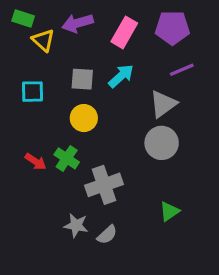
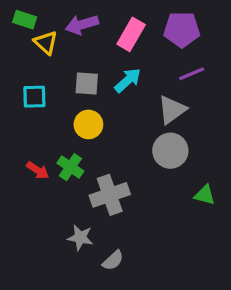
green triangle: (169, 211) -> (205, 195), moved, turned 50
gray semicircle: (107, 235) -> (113, 260), moved

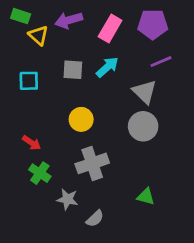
gray triangle: (172, 110) -> (144, 92), turned -40
yellow circle: (88, 124) -> (81, 119), moved
green cross: (70, 167) -> (40, 173), moved
green triangle: (205, 195) -> (146, 197), moved

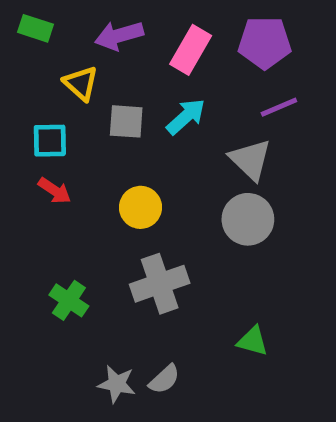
yellow triangle: (38, 35) -> (81, 83), moved
red arrow: (32, 143) -> (55, 191), moved
gray star: (67, 199) -> (117, 384), moved

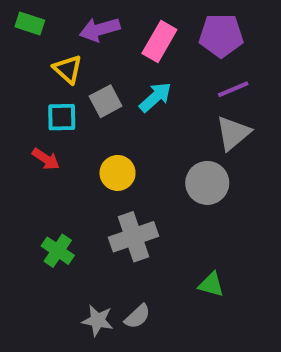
gray square: (126, 121) -> (106, 101), turned -32
cyan square: (50, 141) -> (62, 117), moved
gray triangle: (250, 160) -> (233, 133), moved, turned 36

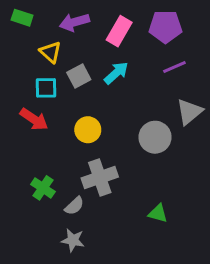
gray triangle: (233, 133) -> (189, 112), moved
red arrow: (46, 159) -> (34, 119), size x1.4
gray semicircle: (137, 316) -> (74, 206), moved

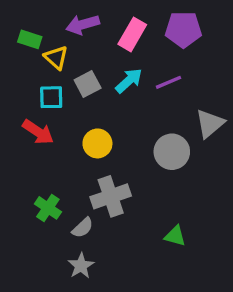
green rectangle: (22, 18) -> (30, 39), moved
purple line: (174, 67) -> (169, 82), moved
gray star: (73, 240) -> (81, 266), turned 30

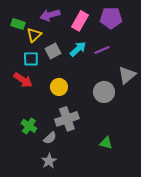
yellow triangle: (56, 58) -> (34, 35), turned 35

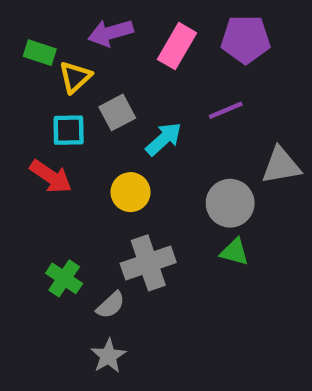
cyan arrow: (78, 49) -> (164, 139), moved
gray triangle: (127, 75) -> (281, 166), turned 30
green triangle: (106, 143) -> (235, 252), moved

